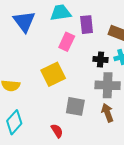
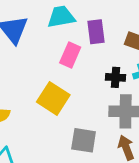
yellow square: (53, 74) -> (53, 98), turned -30

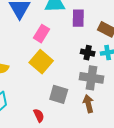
pink rectangle: (70, 55) -> (41, 34), moved

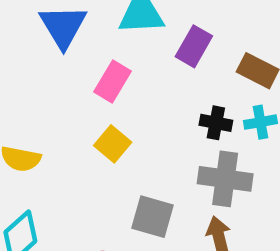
purple rectangle: (78, 18) -> (194, 46), turned 30
yellow square: (41, 62) -> (113, 144), size x0.7

